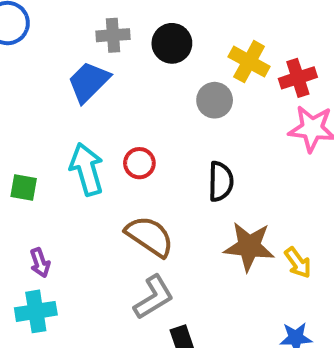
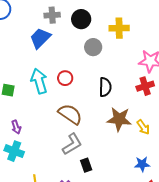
yellow cross: (249, 62) -> (119, 28), turned -30
red cross: (298, 78) -> (145, 86), moved
gray circle: (215, 100) -> (93, 47), moved
cyan cross: (36, 311) -> (14, 151), turned 30

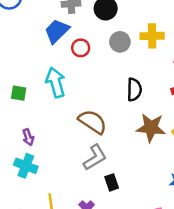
yellow cross: (119, 28) -> (152, 36), moved
red circle: (65, 78) -> (81, 48), moved

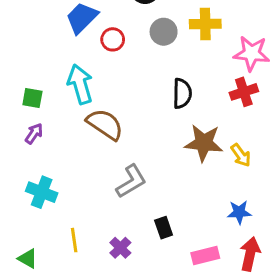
brown semicircle: (93, 122) -> (105, 124), moved
purple arrow: (28, 137) -> (34, 134), moved, turned -126
black rectangle: (112, 182) -> (164, 228), moved

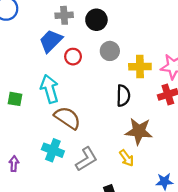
yellow cross: (205, 24) -> (140, 67), moved
purple arrow: (34, 134) -> (14, 164), moved, turned -32
yellow arrow: (241, 155) -> (127, 158), moved
cyan cross: (42, 192) -> (53, 150), moved

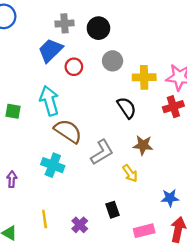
black semicircle: (123, 96) -> (127, 108), turned -35
brown star: (139, 131) -> (143, 145), size x0.7
gray L-shape: (86, 159) -> (102, 152), moved

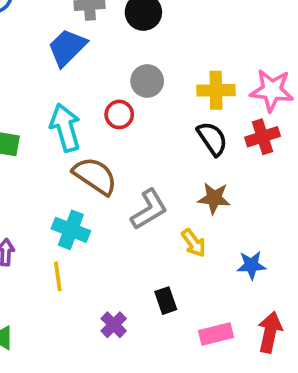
gray circle: (113, 61) -> (147, 81), moved
red circle: (74, 67) -> (119, 114), moved
black semicircle: (127, 108) -> (212, 139), moved
blue star: (170, 198) -> (251, 265), moved
yellow line: (45, 219) -> (58, 276), moved

